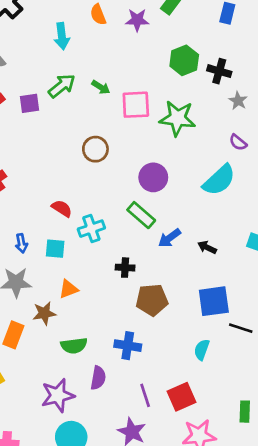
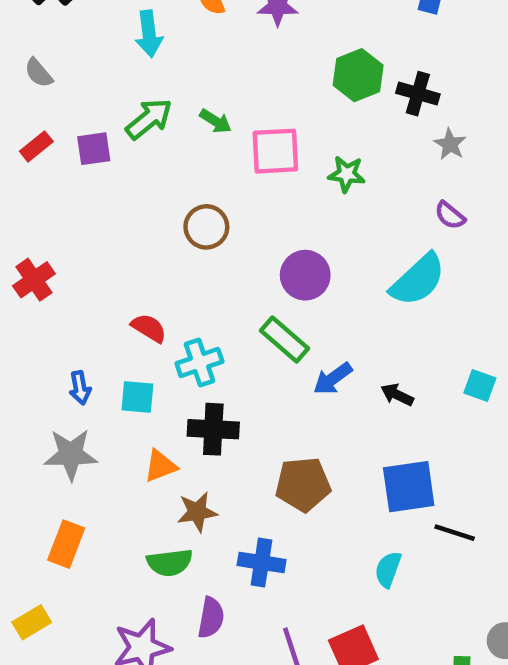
green star: (177, 118) -> (347, 174), size x0.6
black cross: (125, 268) -> (213, 429), moved, size x1.5
brown star: (44, 313) -> (197, 512), moved

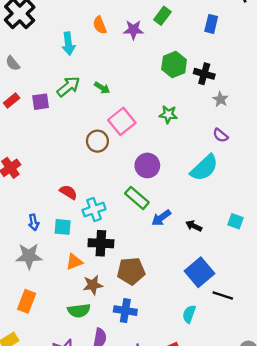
pink square: (275, 151) -> (122, 121), moved, turned -36
brown pentagon: (303, 484) -> (131, 271), moved
blue square: (409, 487) -> (200, 272), turned -32

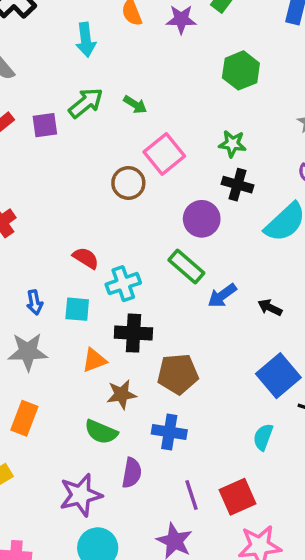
black cross: (204, 74) -> (237, 185), moved
green semicircle: (79, 311) -> (101, 432), turned 30

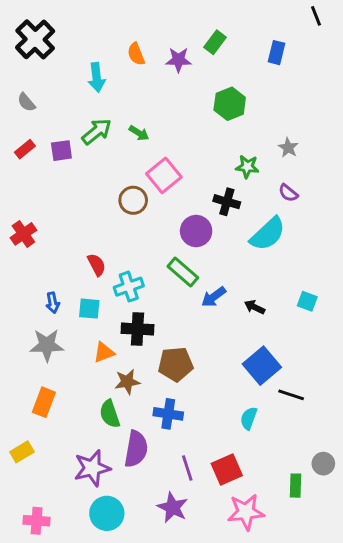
green star: (232, 144) -> (247, 167), moved
red semicircle: (86, 258) -> (97, 265), turned 30
green semicircle: (101, 432) -> (110, 414), turned 48
purple semicircle: (132, 473) -> (136, 449), size x1.4

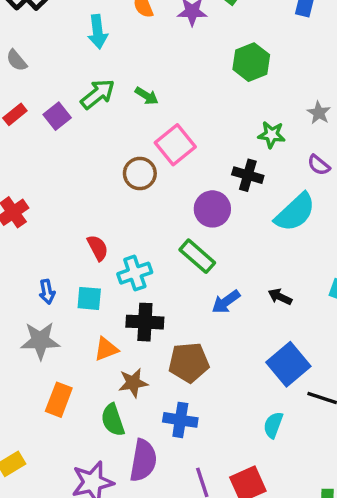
purple square: (61, 151) -> (57, 116), turned -30
blue arrow: (214, 297) -> (226, 302), moved
orange rectangle: (44, 402) -> (59, 400), moved

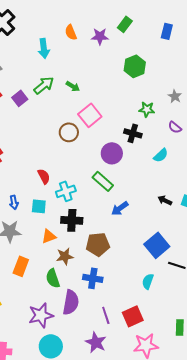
cyan semicircle: (295, 212) -> (161, 155), size x0.6
black arrow: (280, 297) -> (165, 200), moved

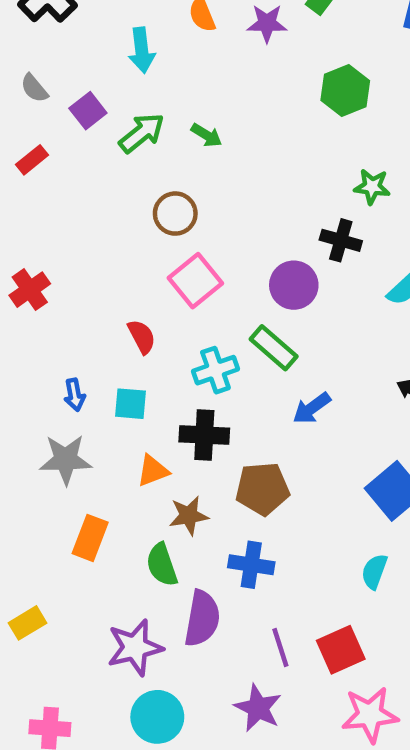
purple square: (20, 98) -> (88, 111), moved
pink square: (90, 115) -> (195, 281), moved
brown circle: (69, 132) -> (175, 214), moved
cyan cross: (66, 191) -> (215, 370), moved

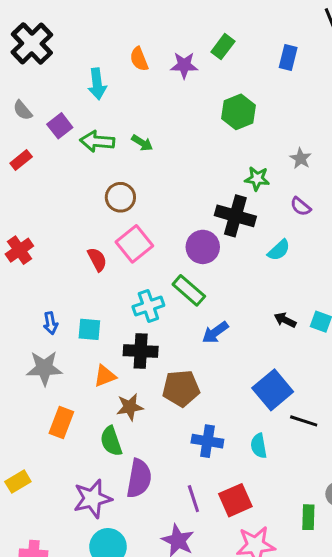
green arrow: (142, 133) -> (97, 141), turned -136
black cross: (341, 240) -> (235, 216), size x1.4
red semicircle: (142, 337) -> (97, 259), moved
blue cross: (251, 565) -> (207, 441), moved
cyan semicircle: (374, 571) -> (259, 446), turned -30

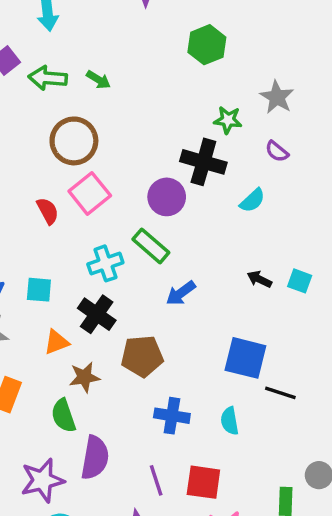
gray star: (301, 158) -> (277, 97), size x1.4
brown circle: (120, 197) -> (74, 141), size x1.4
black cross: (141, 351) -> (97, 314), turned 32
blue square: (273, 390) -> (245, 358), turned -36
red square: (235, 500) -> (203, 482), turned 32

